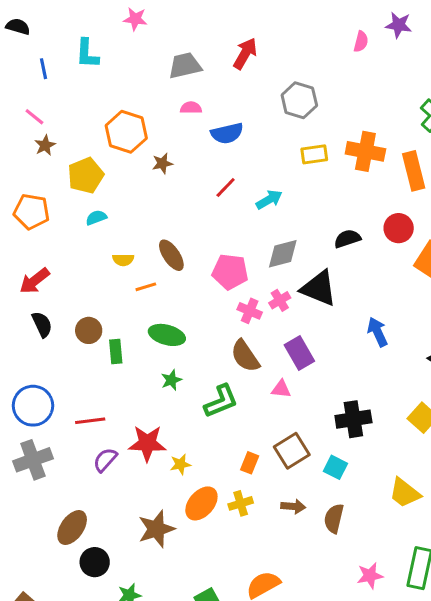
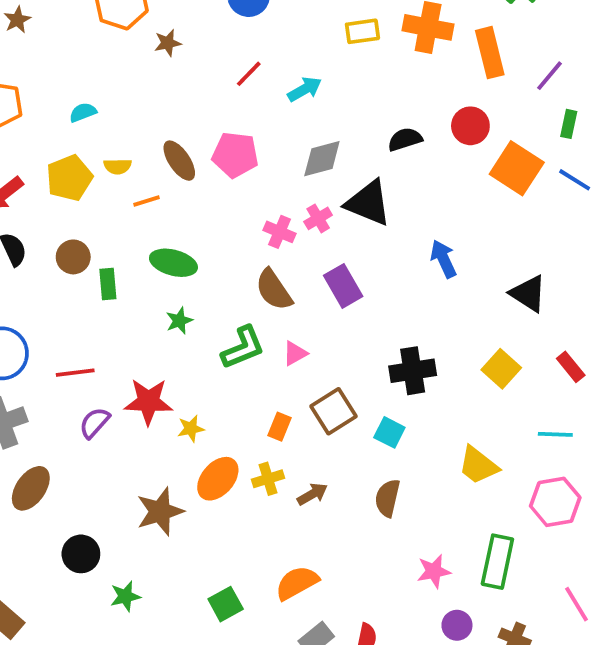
yellow pentagon: (86, 175) -> (69, 178), moved
pink pentagon: (230, 272) -> (235, 155), moved
pink triangle: (281, 389) -> (295, 353), moved, turned -35
brown arrow: (293, 506) -> (312, 494), moved, turned -35
brown ellipse: (72, 528) -> (31, 488), moved

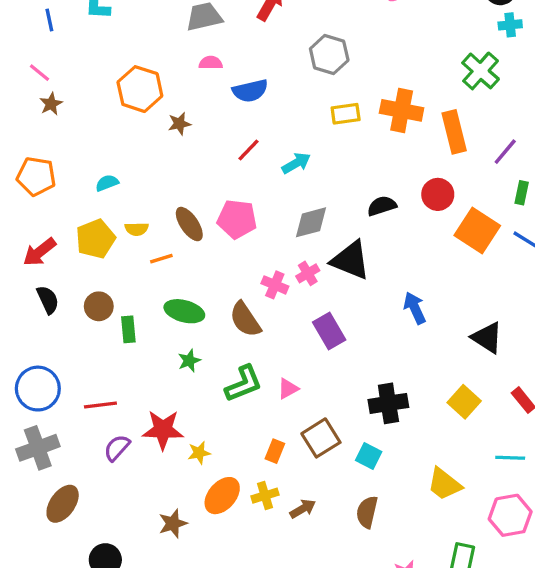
brown semicircle: (274, 290) -> (245, 319), moved
brown star: (160, 511) -> (173, 524), size x0.7

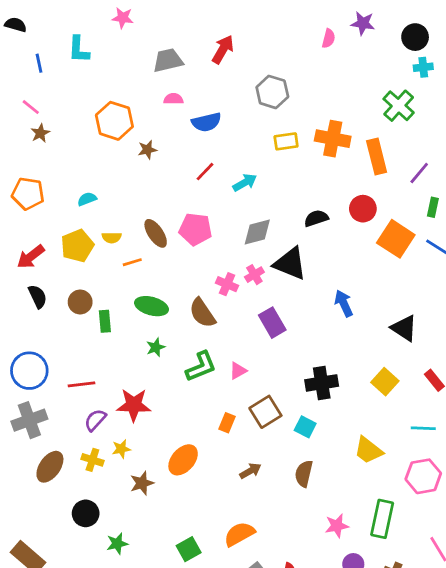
yellow star: (199, 453) -> (121, 449), moved
yellow cross: (265, 496) -> (92, 460), moved, turned 35

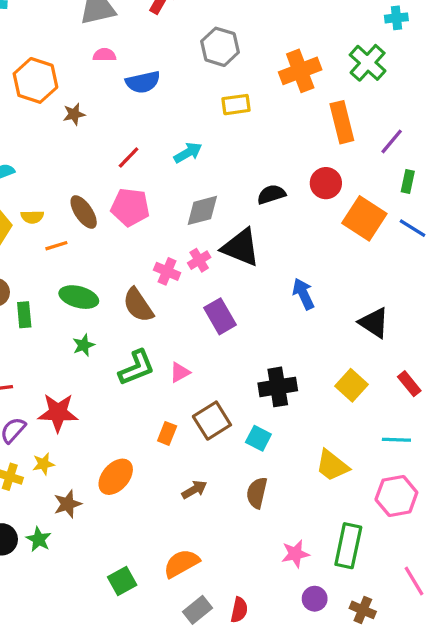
orange cross: (333, 139) -> (300, 71), moved, turned -32
red line: (205, 172) -> (129, 157), moved
green star: (117, 544) -> (39, 539), moved, turned -30

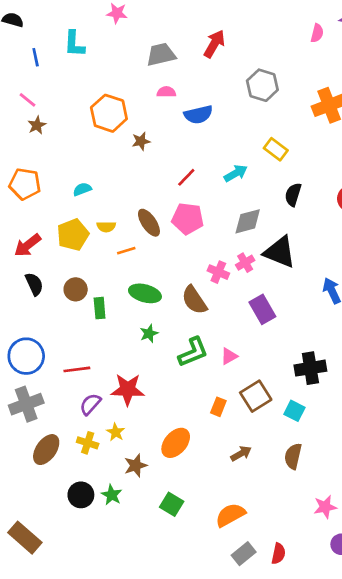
yellow rectangle: (236, 105) -> (276, 149), moved, turned 45
black semicircle: (271, 194) -> (293, 195), moved, turned -55
yellow star: (43, 464) -> (116, 432), turned -30
green square: (122, 581) -> (172, 504), moved, turned -30

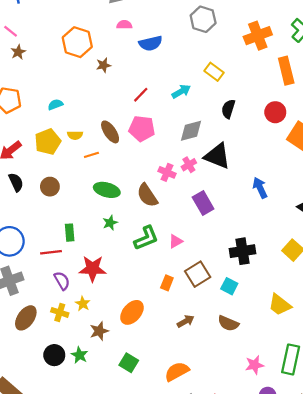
green rectangle: (100, 308) -> (70, 233), moved
purple semicircle: (90, 404) -> (62, 281), turned 108
brown semicircle: (293, 456) -> (228, 323), turned -80

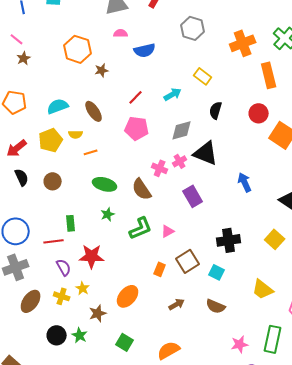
cyan semicircle: (55, 105) -> (58, 106), size x1.5
brown ellipse: (110, 132) -> (94, 111), moved

